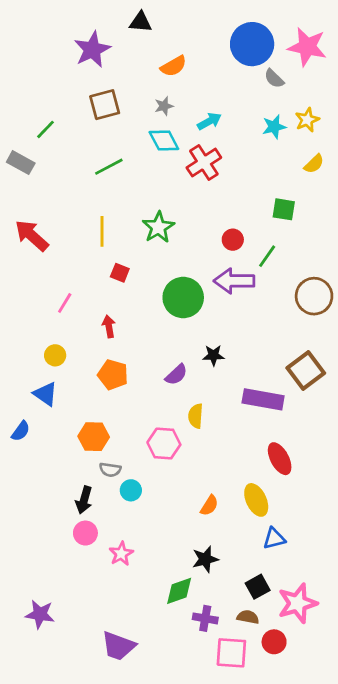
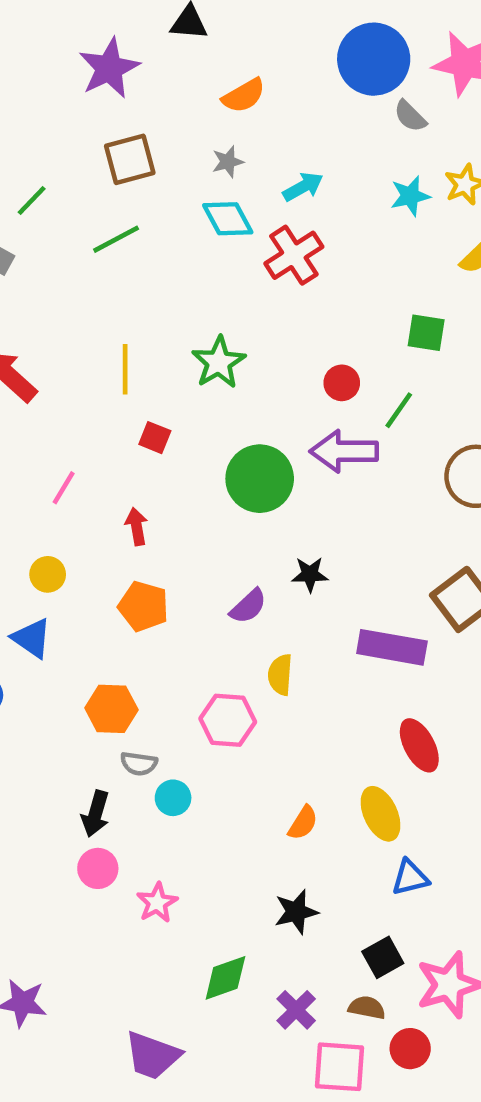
green line: (109, 167) -> (116, 239), moved
green diamond: (179, 591) -> (225, 978), moved
purple cross: (205, 618) -> (296, 1010), turned 35

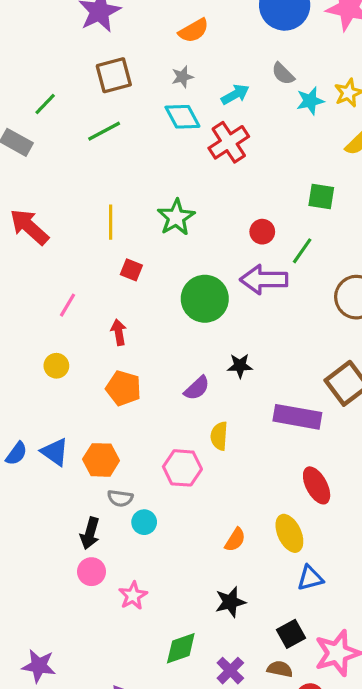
gray semicircle: (410, 116) -> (283, 74), moved
blue triangle: (32, 638) -> (55, 452), moved

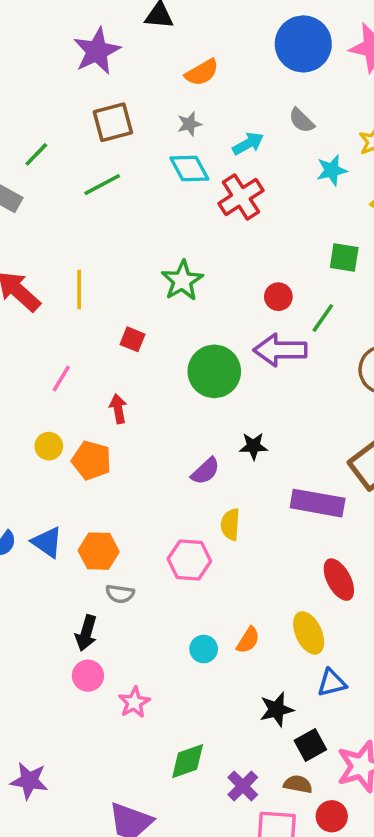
cyan star: (310, 101) -> (332, 170), moved
yellow line: (111, 222) -> (79, 290), moved
orange pentagon: (123, 388) -> (92, 460), moved
cyan circle: (144, 522) -> (204, 649), moved
black star: (230, 602) -> (277, 709), moved

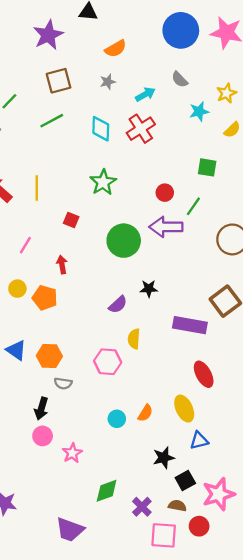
cyan diamond: (189, 169) -> (101, 129), moved, turned 30

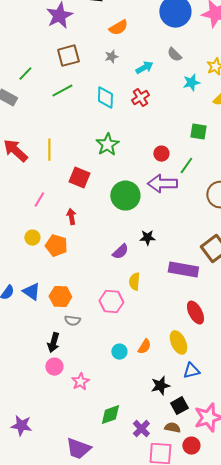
red cross: (141, 129) -> (140, 98), size x0.7
red square: (71, 220) -> (79, 178), size x1.5

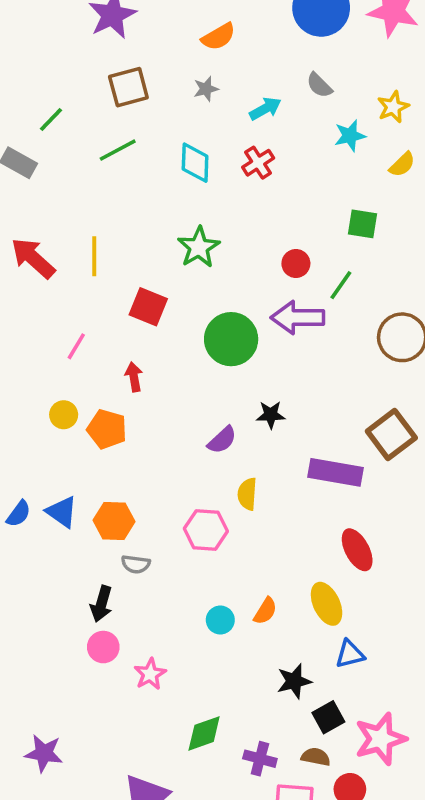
purple cross: (141, 429) -> (260, 759), turned -30

